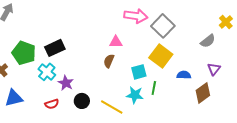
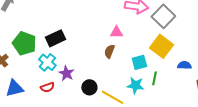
black circle: (82, 101) -> (89, 87), moved
red semicircle: (52, 104) -> (47, 87), moved

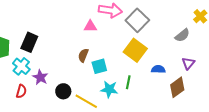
pink triangle: (116, 32) -> (90, 26), moved
black rectangle: (55, 38) -> (29, 42), turned -42
cyan square: (139, 62) -> (99, 66), moved
red semicircle: (47, 87) -> (21, 91), turned -56

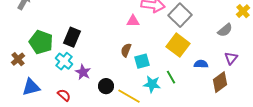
green line: (128, 82) -> (171, 77), turned -40
red semicircle: (21, 91) -> (64, 95), moved, turned -64

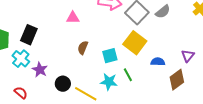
pink triangle: (133, 21) -> (73, 18), moved
gray semicircle: (225, 30) -> (163, 12), moved
cyan square: (142, 61) -> (110, 56), moved

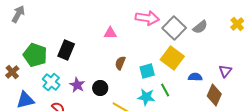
cyan cross: (21, 59) -> (51, 82), moved
brown diamond: (177, 80) -> (214, 95), turned -30
black circle: (63, 84) -> (100, 88), moved

